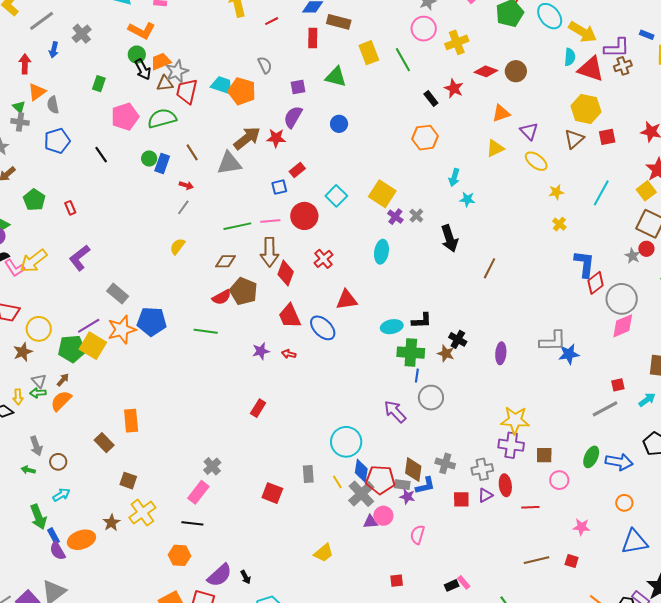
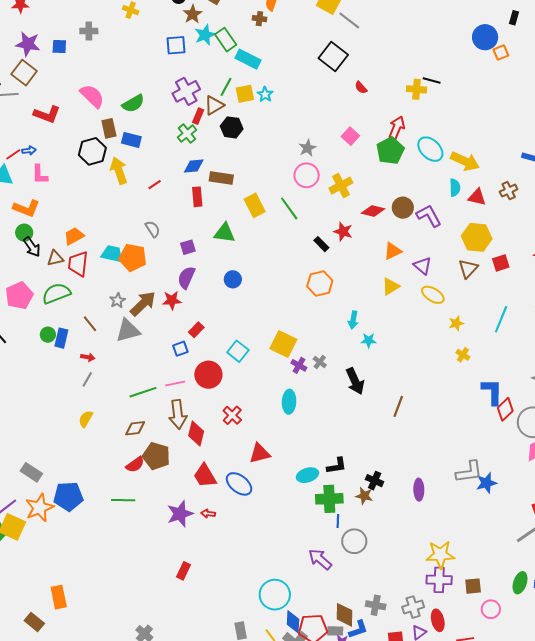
purple L-shape: (617, 48) -> (429, 216), moved, turned -112
orange trapezoid: (161, 61) -> (74, 236), moved
red triangle: (591, 69) -> (477, 197), size x0.7
gray star: (177, 71) -> (117, 301), moved, size x0.7
purple star: (261, 351) -> (180, 514), size x1.5

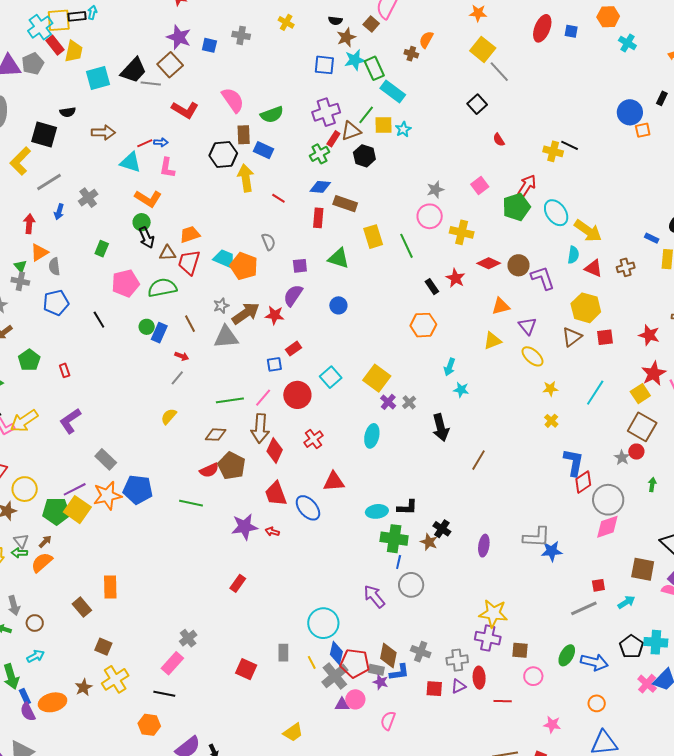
black square: (333, 57) -> (477, 104), size x0.7
red line: (155, 185) -> (278, 198), turned 56
yellow cross: (341, 185) -> (462, 232), turned 30
pink line: (175, 383) -> (263, 398), turned -48

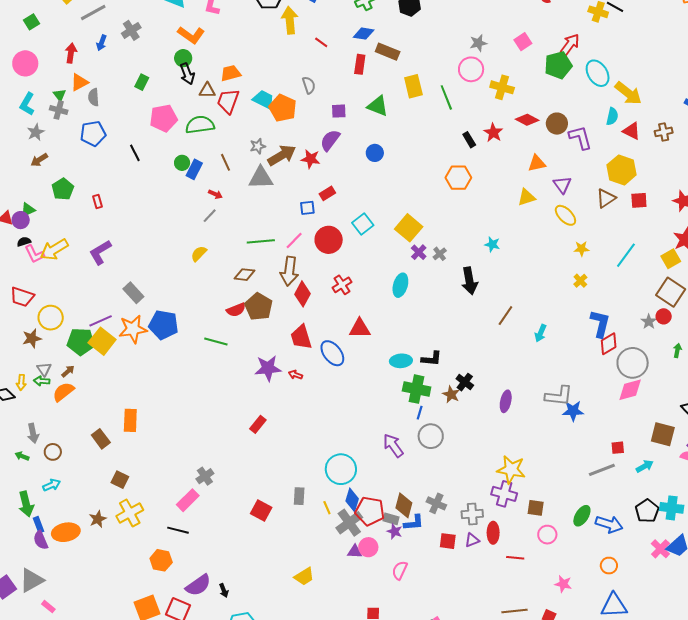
cyan arrow: (450, 367) -> (541, 333), moved

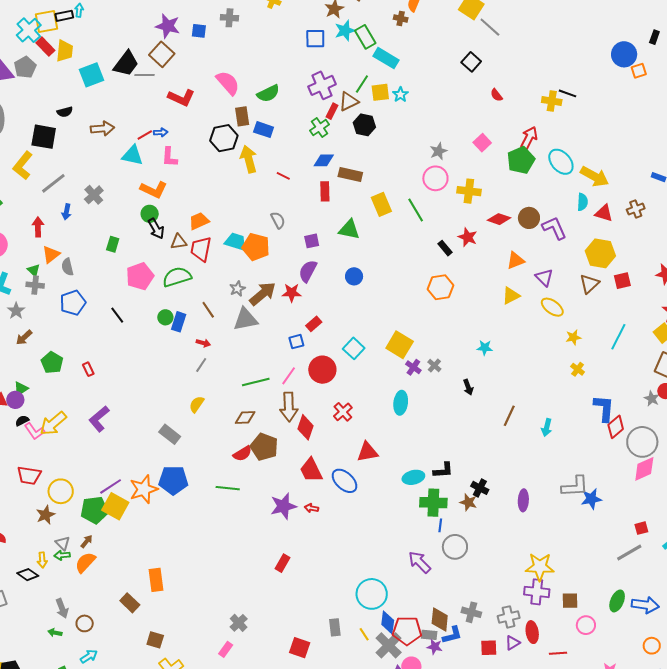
black arrow: (470, 281) -> (468, 387), size x0.6
gray rectangle: (133, 293) -> (170, 434), moved
pink rectangle: (188, 500) -> (226, 649), size x0.7

